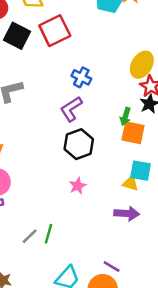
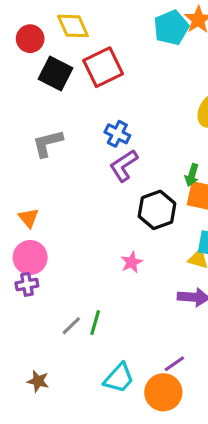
blue cross: (81, 77) -> (117, 134), moved
black hexagon: (79, 144) -> (157, 210), moved
purple line: (112, 266) -> (174, 364), turned -66

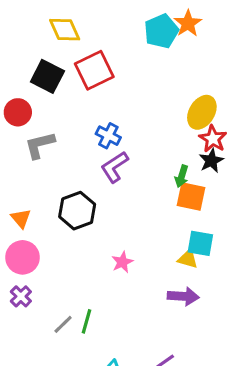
red circle: (30, 39) -> (18, 112), moved
black hexagon: (157, 210) -> (77, 211), moved
purple cross: (27, 284) -> (21, 296), moved, turned -35

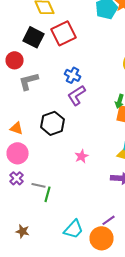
orange triangle: (21, 218) -> (16, 128), turned -32
green line: (86, 321) -> (48, 194), moved
gray line: (63, 324) -> (38, 185), moved, turned 56

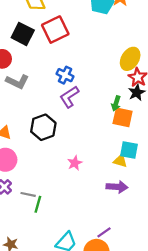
gray L-shape: (28, 81) -> (17, 82), turned -140

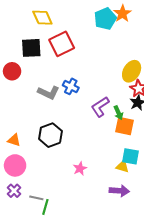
black square: (23, 34) -> (31, 48), turned -30
gray L-shape: (17, 82) -> (48, 93), moved
purple L-shape: (69, 97) -> (100, 107), moved
green arrow: (116, 103) -> (118, 113), turned -40

